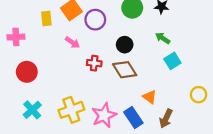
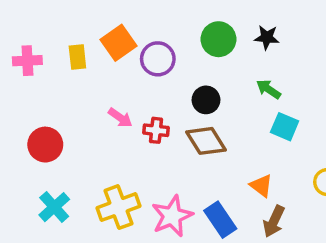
pink cross: (16, 37) -> (27, 61), moved
pink arrow: (72, 42) -> (120, 118), moved
cyan square: (172, 61) -> (285, 127), turned -35
orange triangle: (150, 97) -> (261, 186), moved

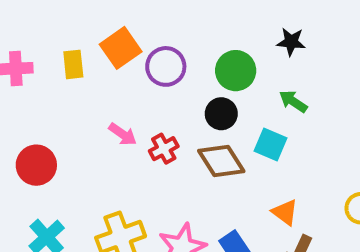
green circle: (218, 39) -> (236, 71), moved
cyan square: (285, 127) -> (271, 145), moved
red cross: (156, 130) -> (164, 149), turned -35

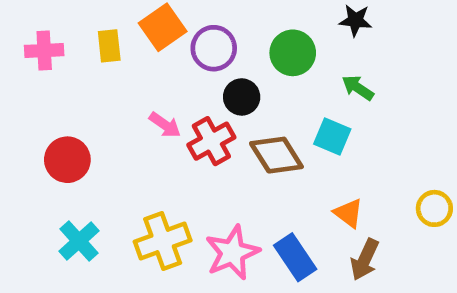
black circle: (221, 114) -> (242, 97), moved
red cross: (164, 149) -> (211, 141), size x1.4

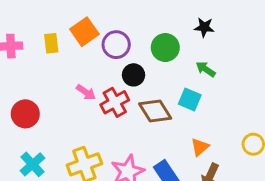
orange triangle: (348, 213) -> (200, 147), turned 42

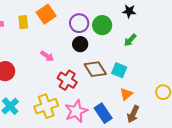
purple circle: (116, 45) -> (79, 23), moved
green arrow: (206, 69) -> (130, 40), turned -80
cyan square: (190, 99) -> (119, 70), moved
red cross: (115, 102) -> (67, 80), moved, turned -30

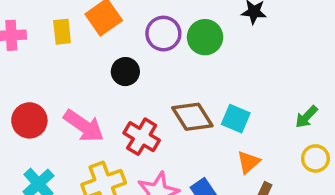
green arrow: (130, 40) -> (306, 117), moved
black circle: (80, 44) -> (125, 72), moved
pink arrow: (47, 56) -> (84, 126), moved, size x1.6

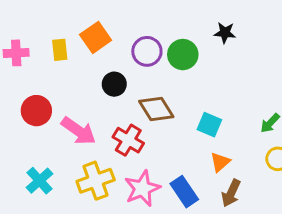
brown diamond: (192, 117) -> (156, 109), moved
red circle: (29, 120) -> (36, 111), moved

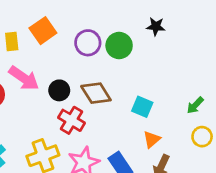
black circle: (114, 84) -> (59, 90), moved
pink arrow: (78, 131) -> (24, 78), moved

